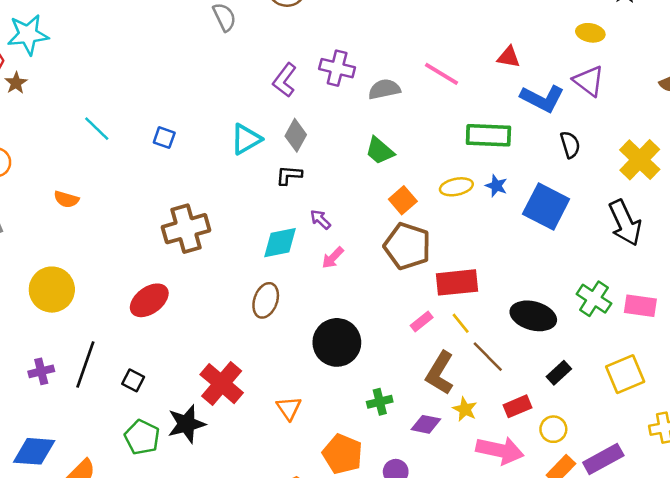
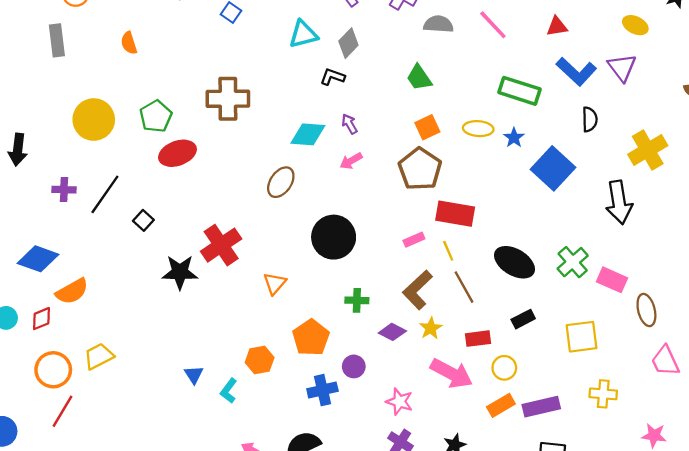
red triangle: (509, 57) -> (557, 26), turned -35
orange semicircle: (66, 199) -> (129, 43), turned 40
green pentagon: (142, 437) -> (156, 116), moved

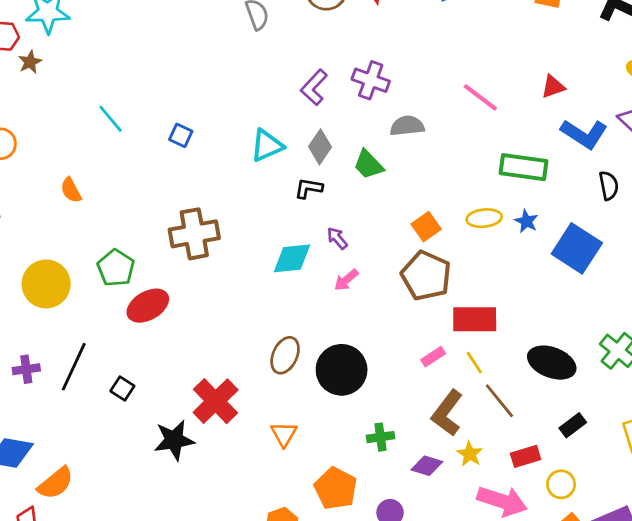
gray semicircle: (438, 24) -> (407, 126), moved
green trapezoid: (419, 78) -> (368, 165), moved
brown ellipse: (281, 182) -> (285, 355), moved

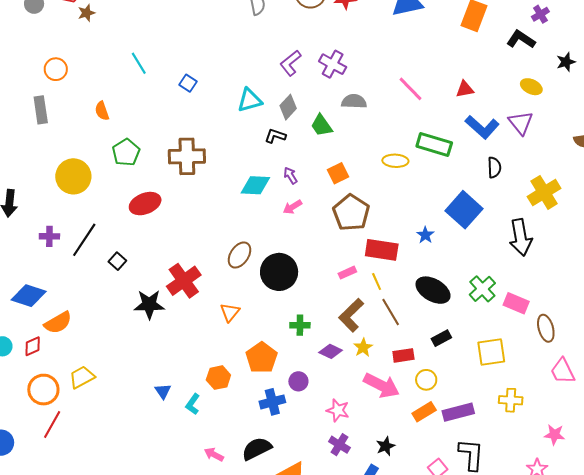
yellow ellipse: (484, 218) -> (395, 161), moved
blue star: (526, 221) -> (425, 235), moved
orange square: (426, 227) -> (338, 173), moved
green pentagon: (116, 268) -> (126, 152), moved

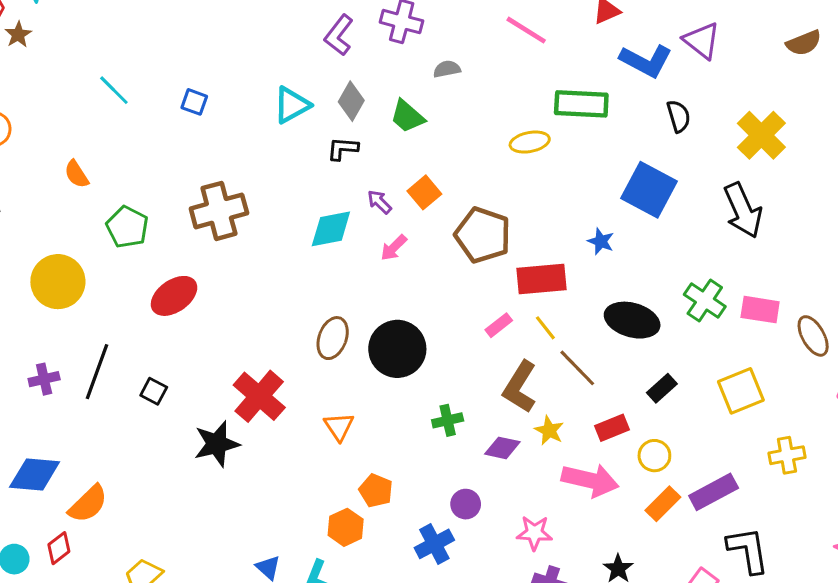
gray semicircle: (354, 101) -> (447, 69), size x0.7
orange square: (338, 173) -> (424, 192), moved
orange pentagon: (262, 358) -> (376, 491), moved, size x0.7

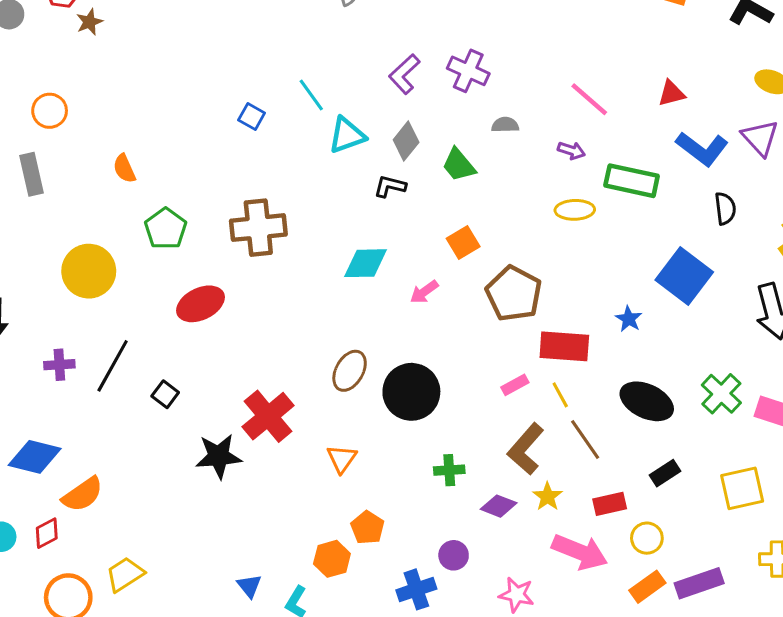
cyan line: (114, 90) -> (311, 95), moved
purple arrow: (379, 202) -> (571, 151), moved, turned 144

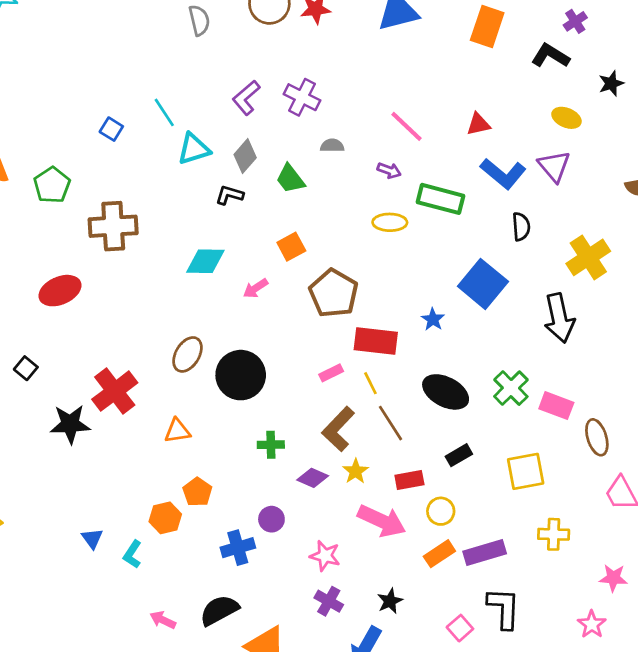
green pentagon: (166, 229) -> (52, 185), moved
orange triangle: (342, 459) -> (177, 431), turned 44

